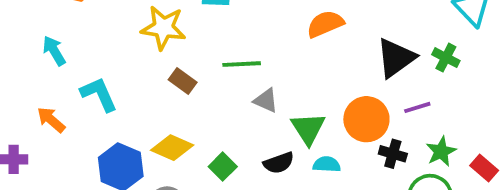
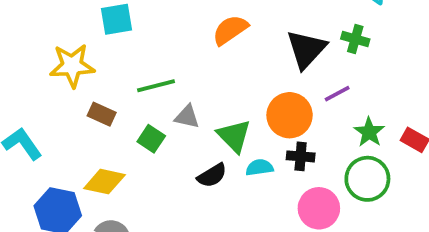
black cross: (393, 154) -> (301, 156), moved
green square: (223, 167) -> (151, 139), moved

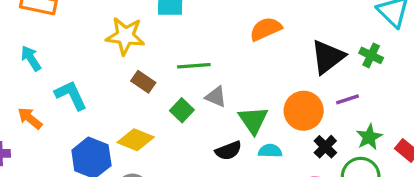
black cross: (301, 156) -> (325, 147), moved, turned 30

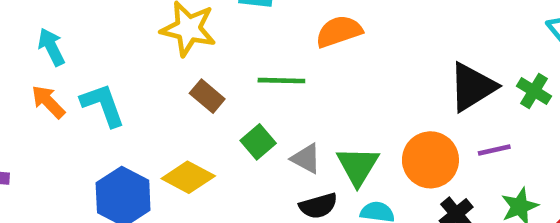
orange semicircle: (266, 29) -> (339, 31), moved
gray triangle: (216, 97) -> (306, 158), moved
orange arrow: (30, 118) -> (48, 102), moved

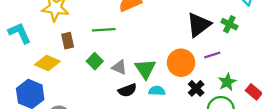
brown rectangle: (207, 96) -> (68, 41), turned 42
cyan L-shape: (103, 105) -> (20, 33), moved
yellow diamond: (188, 177) -> (47, 63), moved

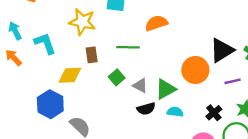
yellow diamond: (47, 63) -> (70, 75), turned -30
orange circle: (181, 63) -> (195, 70), moved
green triangle: (145, 69) -> (165, 89), turned 30

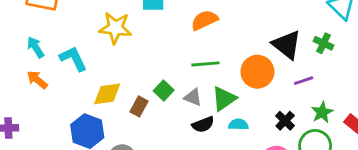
green line: (128, 47) -> (206, 64), moved
black triangle: (222, 50) -> (287, 45), turned -44
brown rectangle: (92, 55) -> (139, 106), moved, turned 42

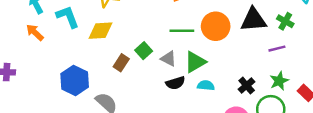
black triangle: (287, 45) -> (253, 20), turned -48
orange circle: (257, 72) -> (216, 26), moved
purple line: (304, 81) -> (277, 49), moved
yellow diamond: (107, 94) -> (100, 31), moved

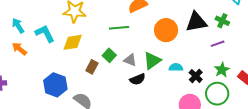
green line: (182, 31) -> (119, 28), moved
cyan semicircle: (206, 85) -> (176, 67), moved

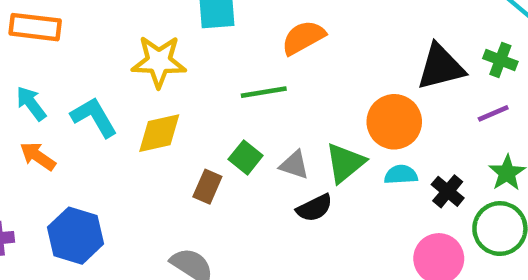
orange circle: (166, 30) -> (394, 122), moved
blue hexagon: (55, 85) -> (75, 236), moved

